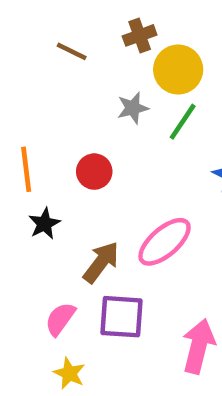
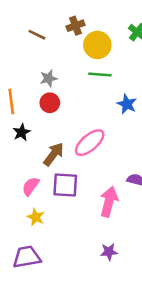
gray star: (133, 108) -> (49, 78), moved
green line: (183, 122) -> (100, 75), turned 60

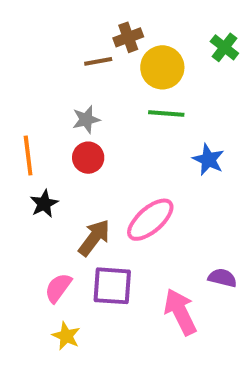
brown line: (37, 35) -> (98, 61), moved, turned -36
pink arrow: (109, 202) -> (180, 312), turned -40

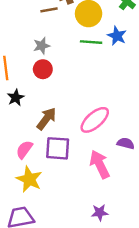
blue star: (208, 160) -> (117, 36), moved
pink ellipse: (150, 220) -> (95, 120), moved
yellow star: (66, 336) -> (29, 179), size x1.5

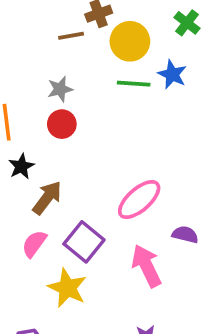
brown arrow: (47, 119) -> (47, 198), moved
purple square: (58, 148) -> (84, 242), turned 35
yellow star: (29, 179) -> (67, 288), moved

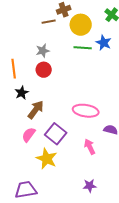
pink ellipse: (139, 200) -> (86, 111), turned 50
pink arrow: (146, 266) -> (90, 147), size x0.7

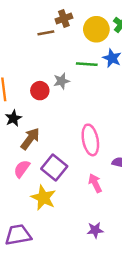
yellow circle: (81, 25) -> (96, 29), moved
gray star: (43, 51) -> (61, 81), moved
pink ellipse: (86, 111) -> (90, 140), turned 70

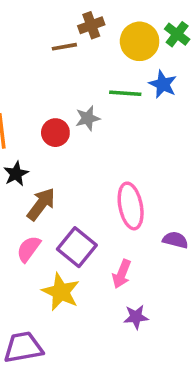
pink arrow: (95, 183) -> (122, 274), moved, turned -132
purple star: (95, 230) -> (136, 317), moved

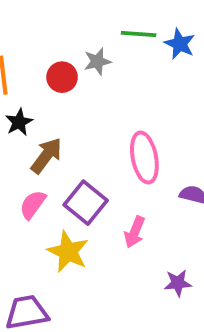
blue star: (163, 84) -> (180, 44), moved
purple star: (136, 317) -> (178, 283), moved

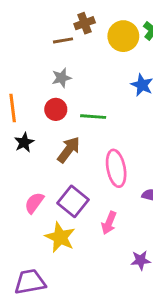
green line: (139, 34) -> (93, 117), moved
gray star: (97, 61) -> (62, 78), moved
brown arrow: (46, 156) -> (69, 150), moved

